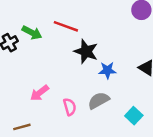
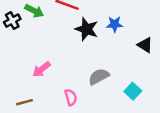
blue star: (107, 70) -> (115, 24), moved
pink semicircle: (70, 107) -> (71, 97), moved

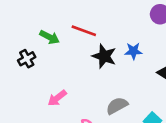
black cross: (12, 21) -> (27, 59), moved

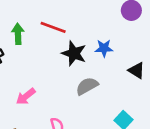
green arrow: (50, 37) -> (18, 34), turned -120
gray semicircle: (117, 106) -> (87, 86), moved

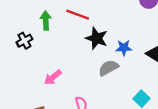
blue star: (104, 48) -> (124, 48), moved

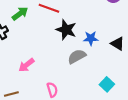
green arrow: (46, 21) -> (20, 14), turned 56

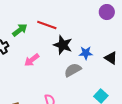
pink arrow: (26, 65) -> (32, 60), moved

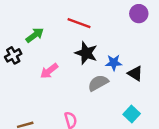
red line: (47, 25) -> (79, 23), moved
black triangle: (111, 58) -> (135, 73), moved

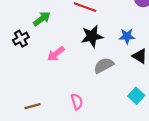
black star: (86, 53) -> (92, 36), turned -30
blue star: (114, 63) -> (127, 36), moved

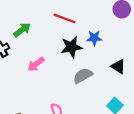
blue star: (127, 36) -> (94, 38), moved

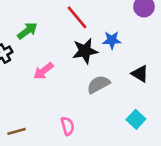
red line: (65, 18) -> (77, 17), turned 30

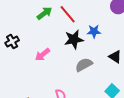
green arrow: (27, 31) -> (44, 13), moved

